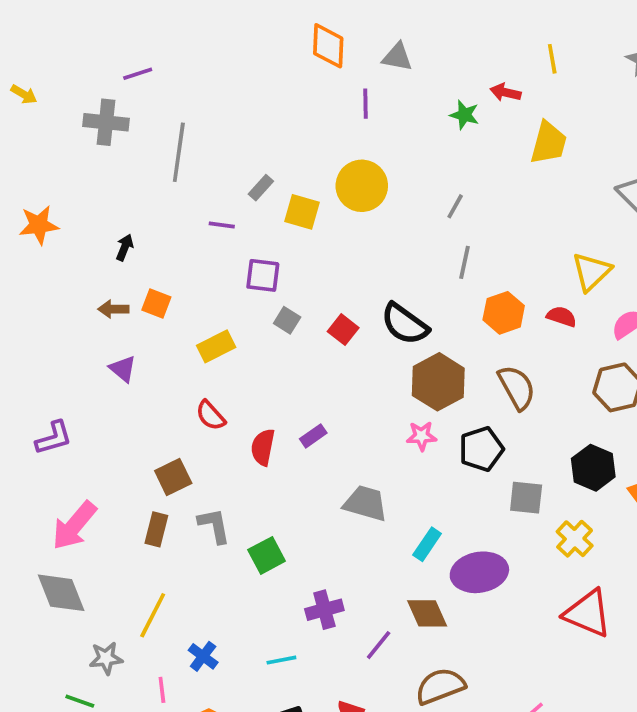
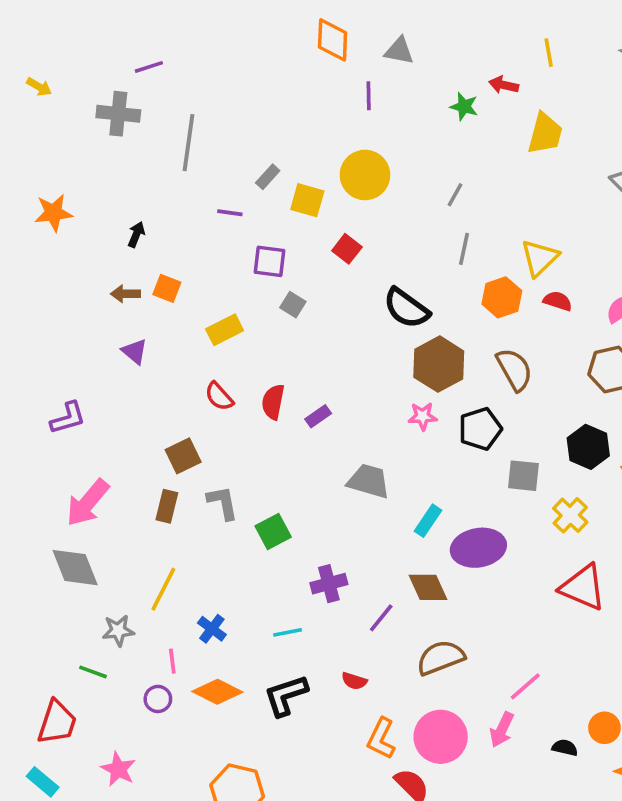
yellow triangle: (591, 272) -> (540, 258), moved
red square: (343, 330) -> (347, 249), moved
red semicircle: (263, 447) -> (273, 402), moved

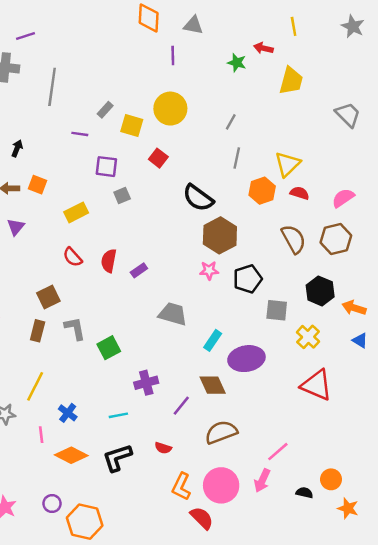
gray square: (293, 305) -> (122, 196), turned 35
purple triangle: (134, 351) -> (16, 227), turned 30
brown semicircle: (514, 369) -> (294, 239), moved
purple circle: (158, 699) -> (52, 504), moved

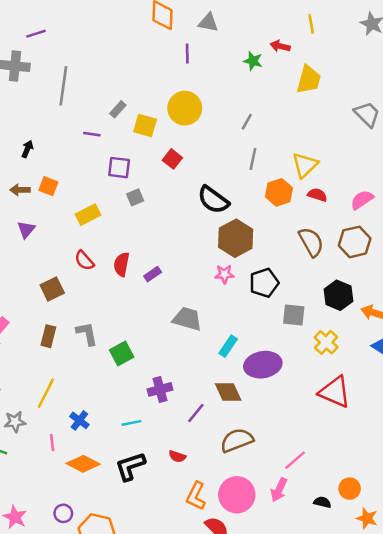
brown square: (48, 297) -> (52, 289), moved

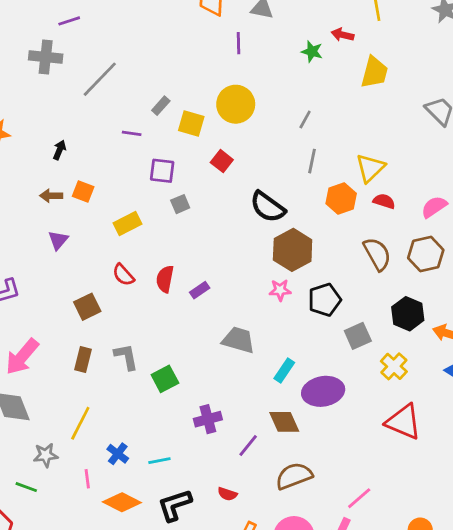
gray line: (63, 86) -> (100, 79), turned 36
gray square: (294, 315) -> (358, 336), turned -30
cyan line: (131, 423) -> (159, 461), moved

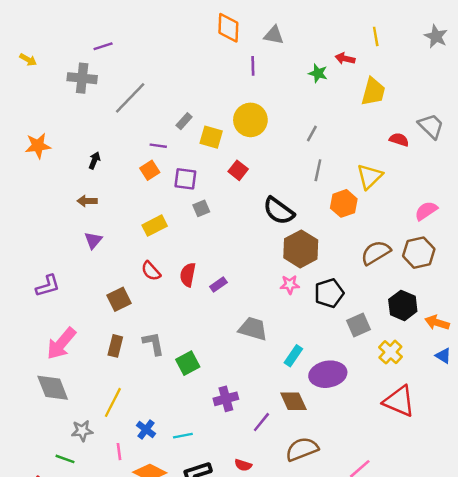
orange square: (83, 192) -> (150, 170), moved, turned 36
red semicircle: (384, 201) -> (399, 140), moved
brown semicircle: (377, 254) -> (376, 253), turned -92

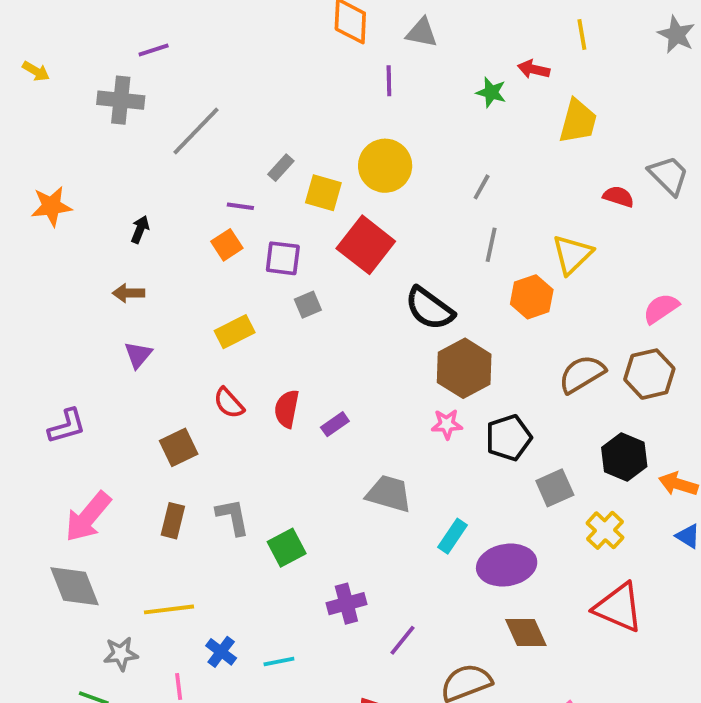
red square: (238, 170) -> (366, 245), size x1.8
brown diamond: (293, 401) -> (526, 633), moved
yellow line: (113, 402) -> (169, 609), turned 56

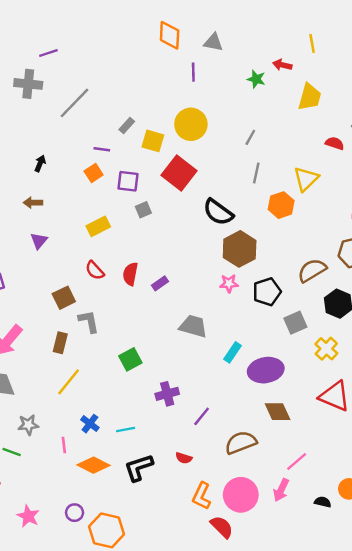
brown semicircle: (582, 374) -> (312, 270), moved
gray L-shape: (233, 517) -> (89, 321), moved
yellow line: (169, 609) -> (69, 382), moved, turned -44

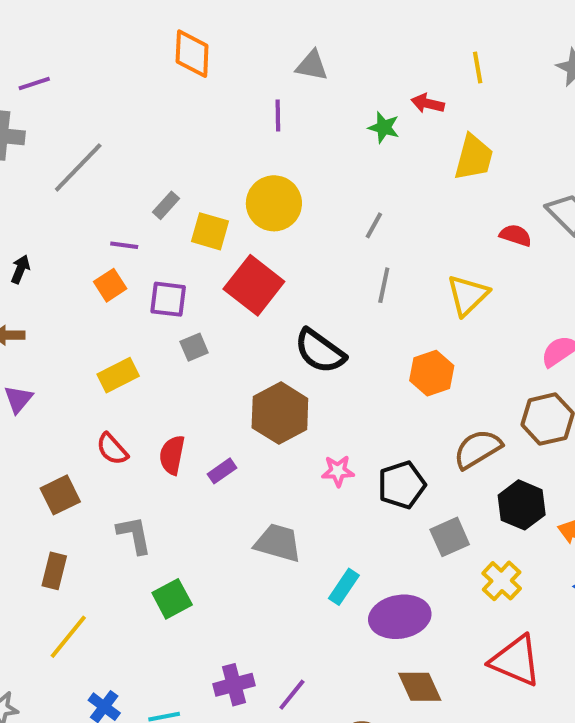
orange diamond: (170, 35) -> (192, 54), moved
orange hexagon: (281, 205) -> (432, 373), moved
brown hexagon: (240, 249) -> (280, 413), moved
gray L-shape: (89, 321) -> (134, 535), moved
purple cross: (167, 394) -> (234, 685), moved

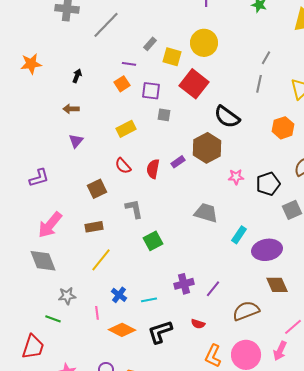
gray line: (374, 225) -> (266, 58), moved
gray square: (194, 347) -> (164, 115), turned 32
purple rectangle: (222, 471) -> (178, 162), moved
brown rectangle: (54, 571) -> (94, 227), turned 66

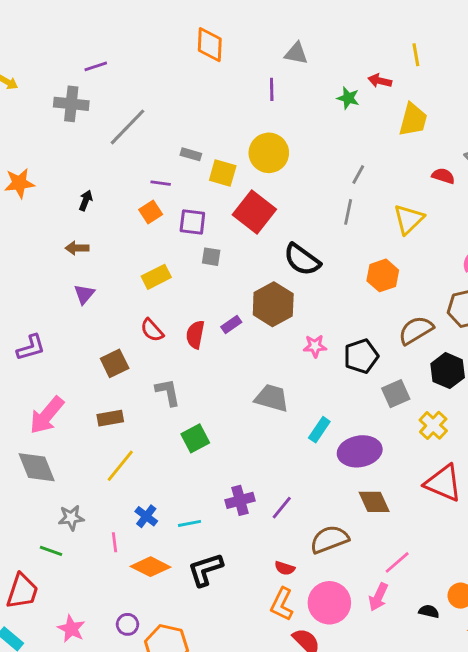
gray rectangle: (150, 44) -> (191, 154), turned 64
red semicircle: (198, 324) -> (285, 568), moved

